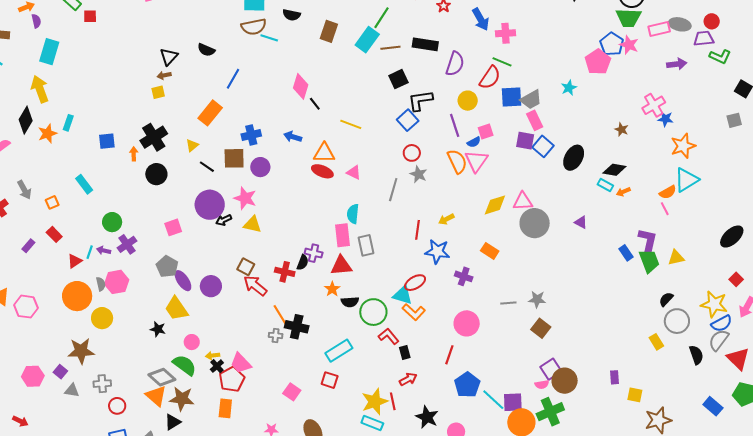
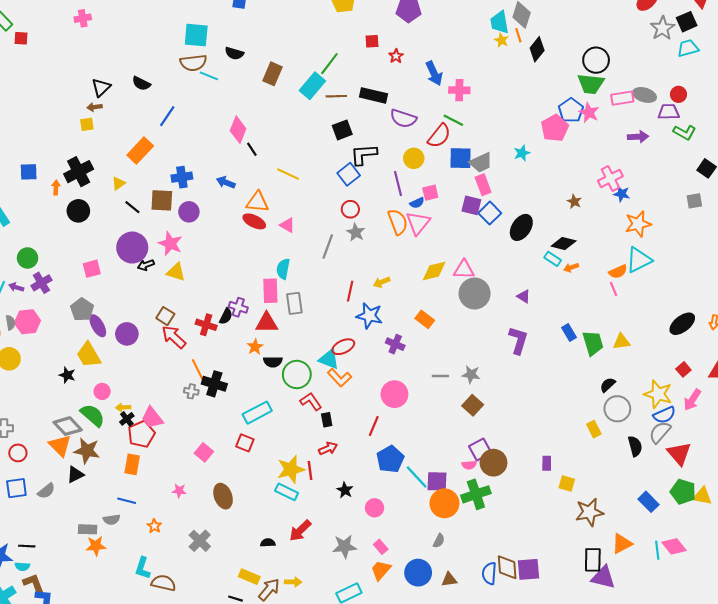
purple semicircle: (455, 64) -> (403, 118), turned 85
purple L-shape: (648, 241) -> (518, 340), moved
black star: (427, 417) -> (345, 490), size x0.7

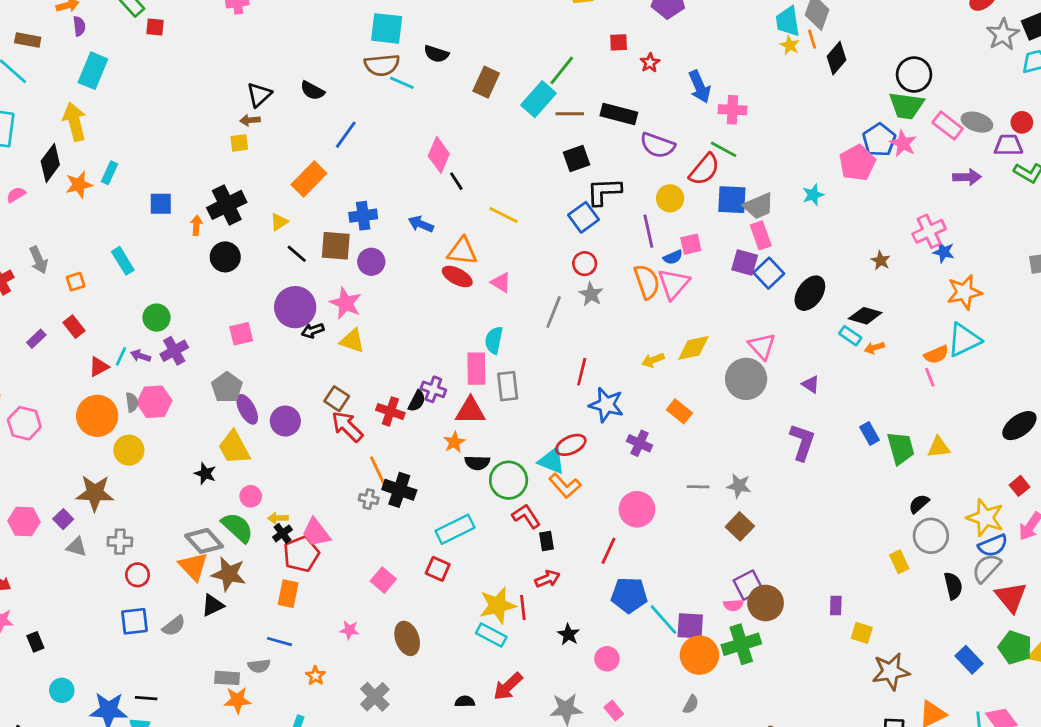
pink rectangle: (622, 98) -> (948, 126), turned 45
pink triangle: (464, 270) -> (762, 346), moved, turned 45
yellow arrow: (382, 282) -> (653, 360), moved
blue pentagon: (390, 459) -> (629, 595), turned 30

